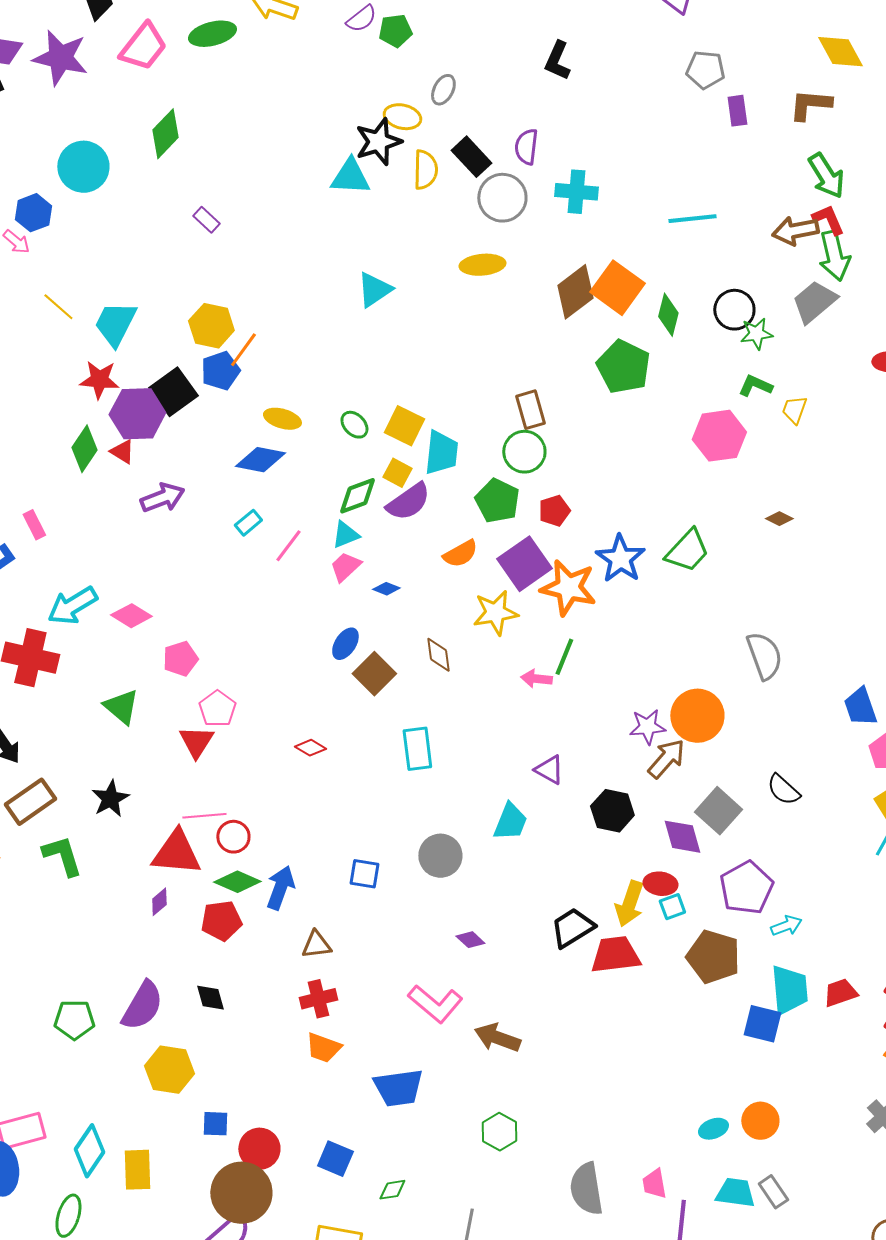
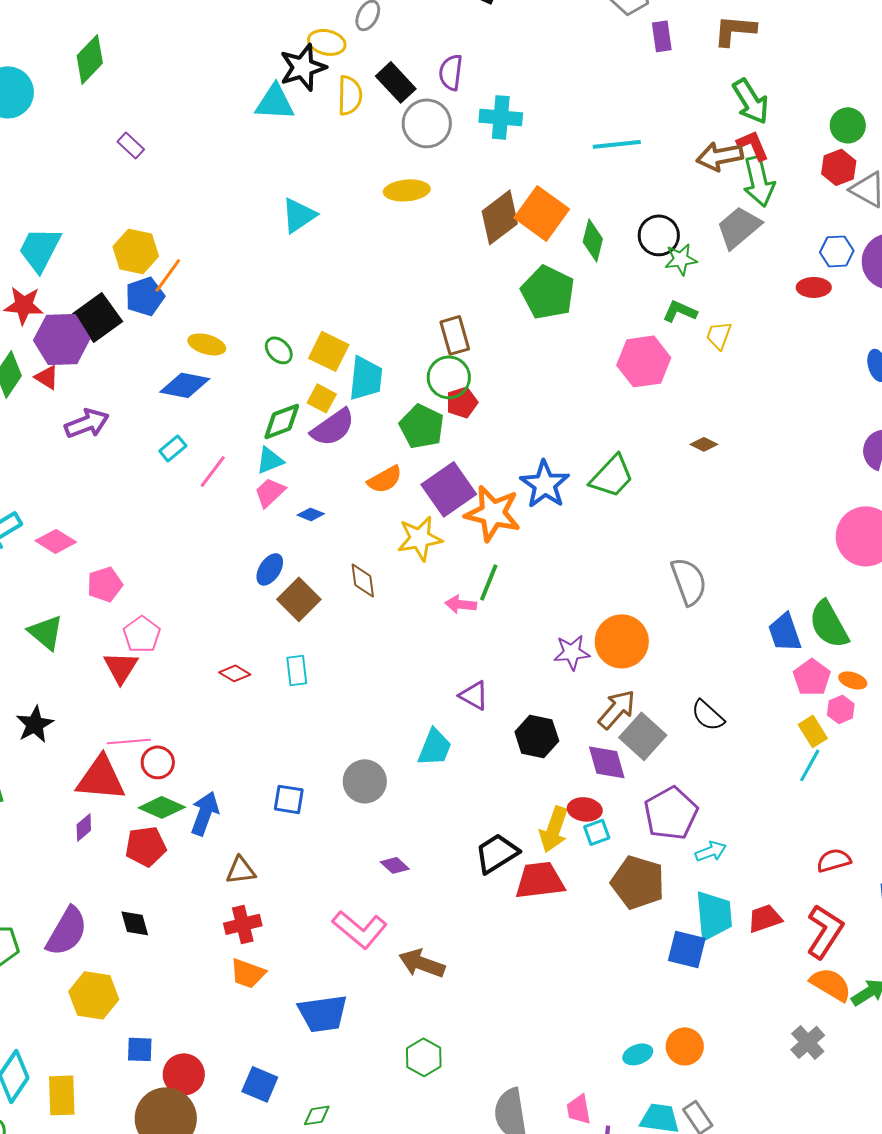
red pentagon: (554, 511) -> (462, 402), moved
cyan rectangle: (417, 749) -> (297, 670), moved, size x0.7
brown arrow: (666, 759) -> (617, 709), moved

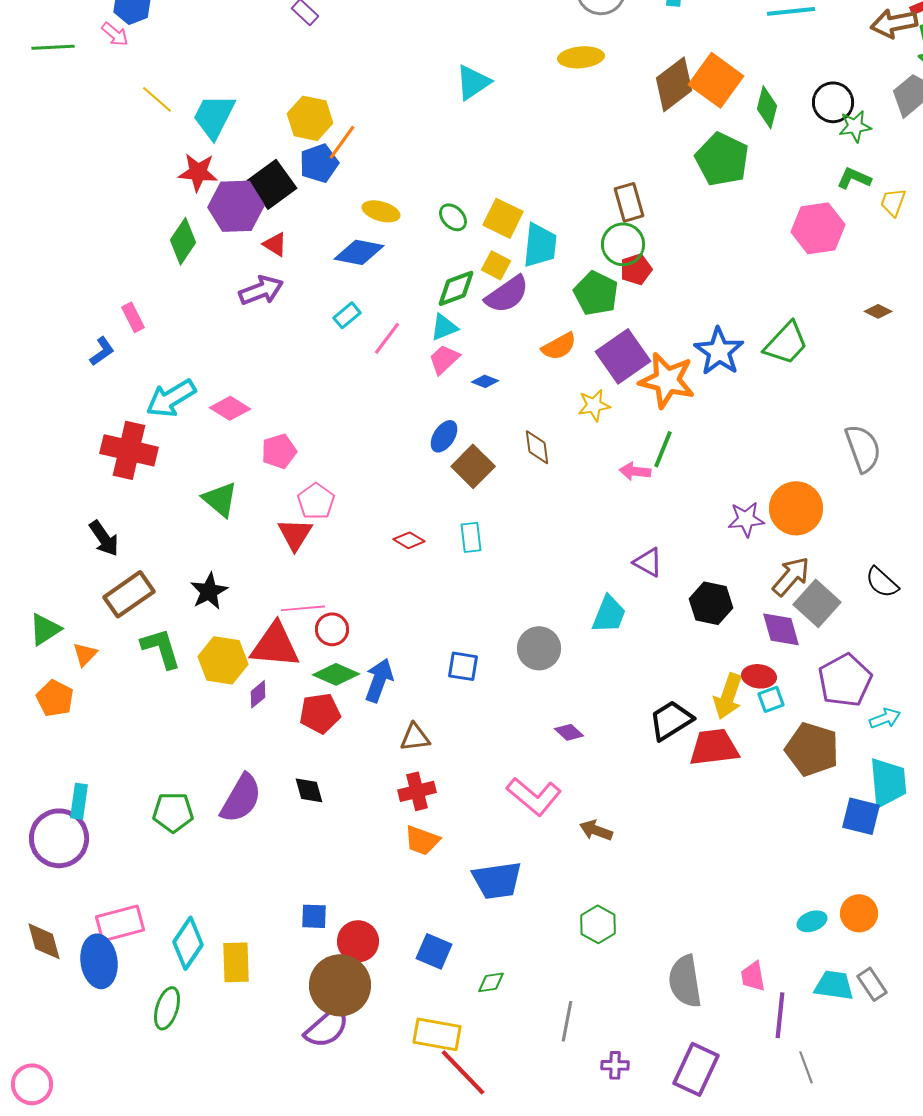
red triangle: (47, 377) -> (275, 244), moved
yellow star: (420, 538) -> (594, 405), size x0.7
brown arrow: (422, 963) -> (596, 830), size x0.7
yellow hexagon: (94, 995) -> (223, 660), moved

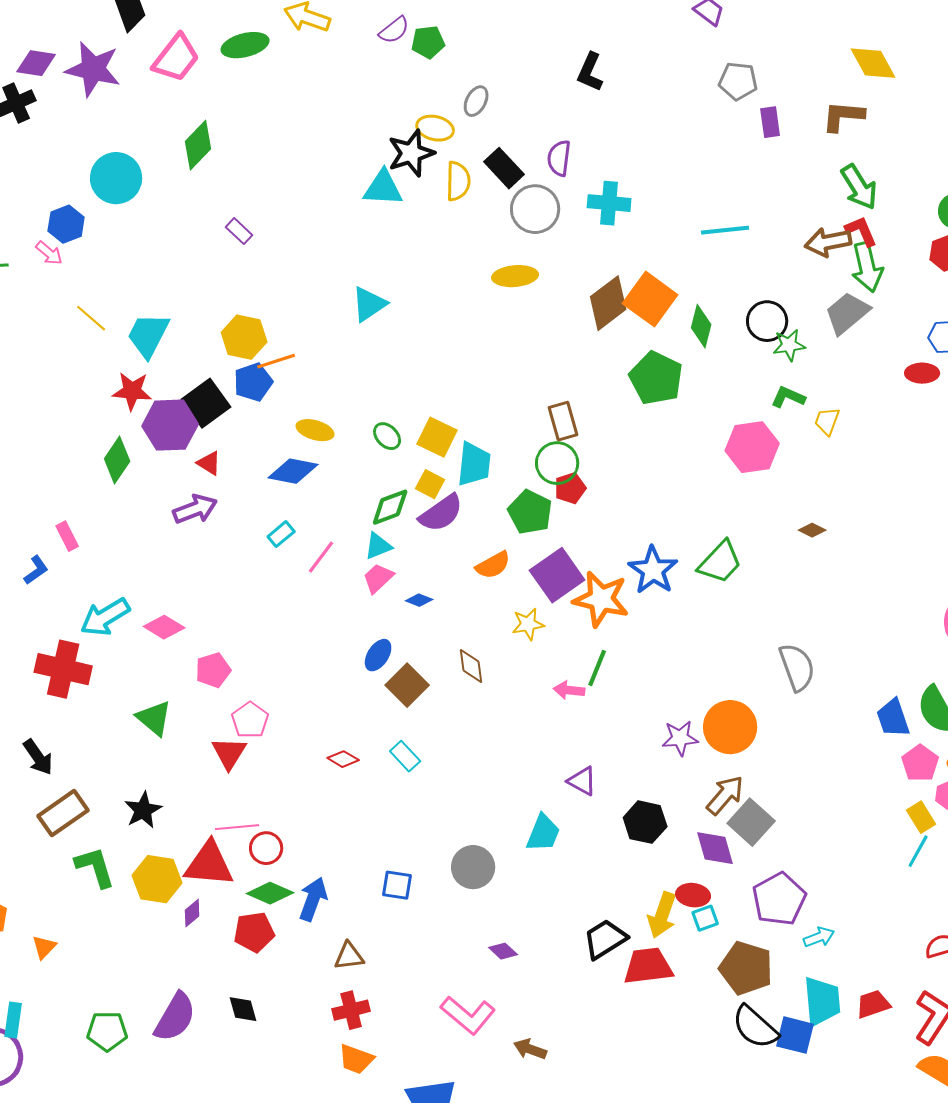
cyan triangle: (473, 82) -> (369, 304), moved
orange line: (342, 142) -> (276, 361), turned 36
cyan rectangle: (471, 537) -> (405, 756), turned -36
black semicircle: (882, 582) -> (755, 1027), moved, size x1.4
orange triangle: (85, 654) -> (44, 947), moved

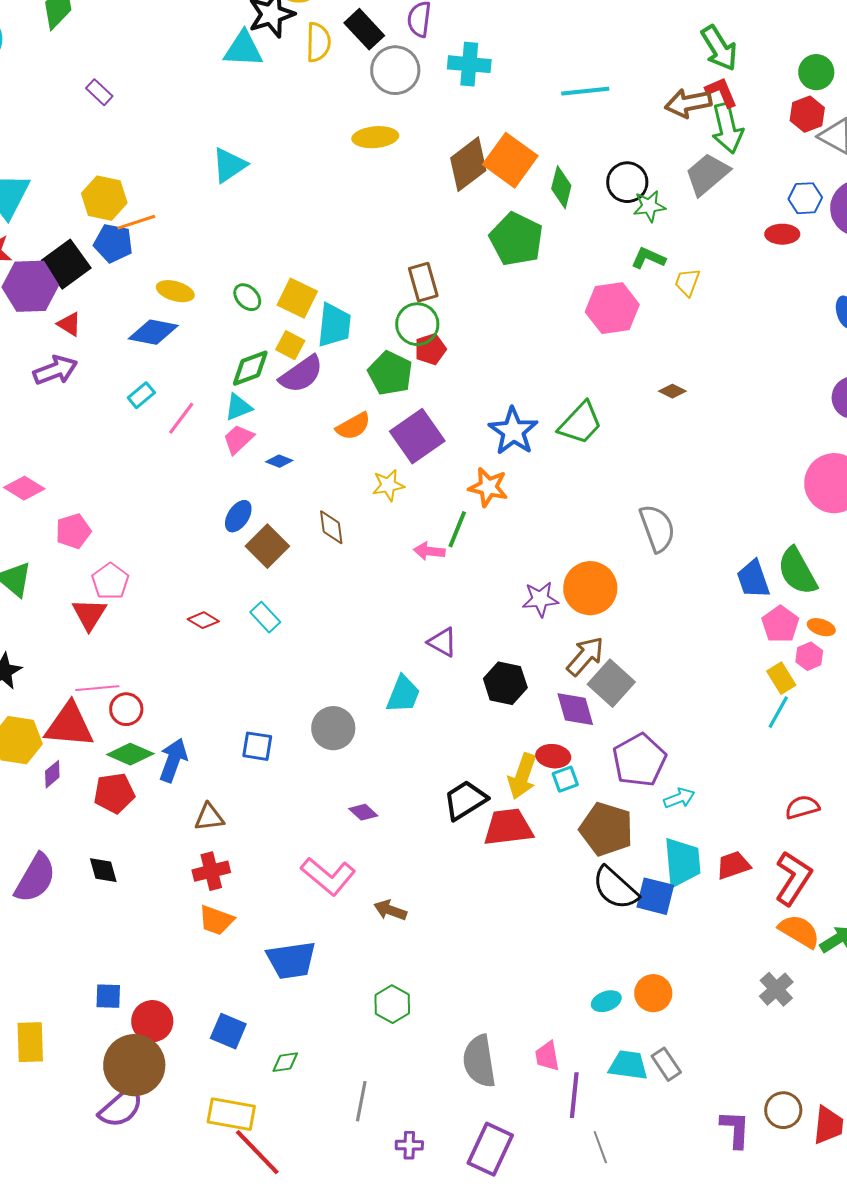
blue pentagon: (253, 382) -> (113, 243), turned 30
orange star: (601, 599) -> (488, 487), moved, size x0.7

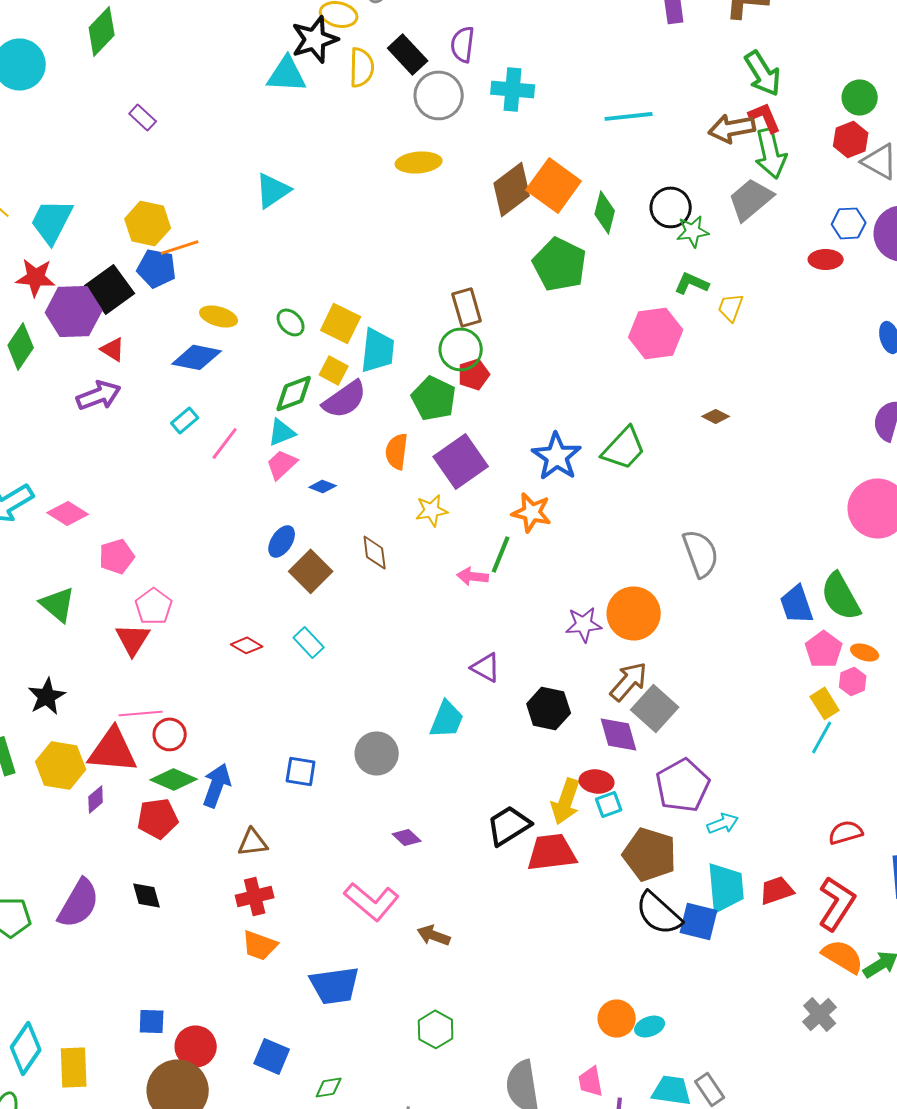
orange semicircle: (353, 426) -> (397, 451), turned 126
orange circle: (653, 993) -> (617, 1018), moved

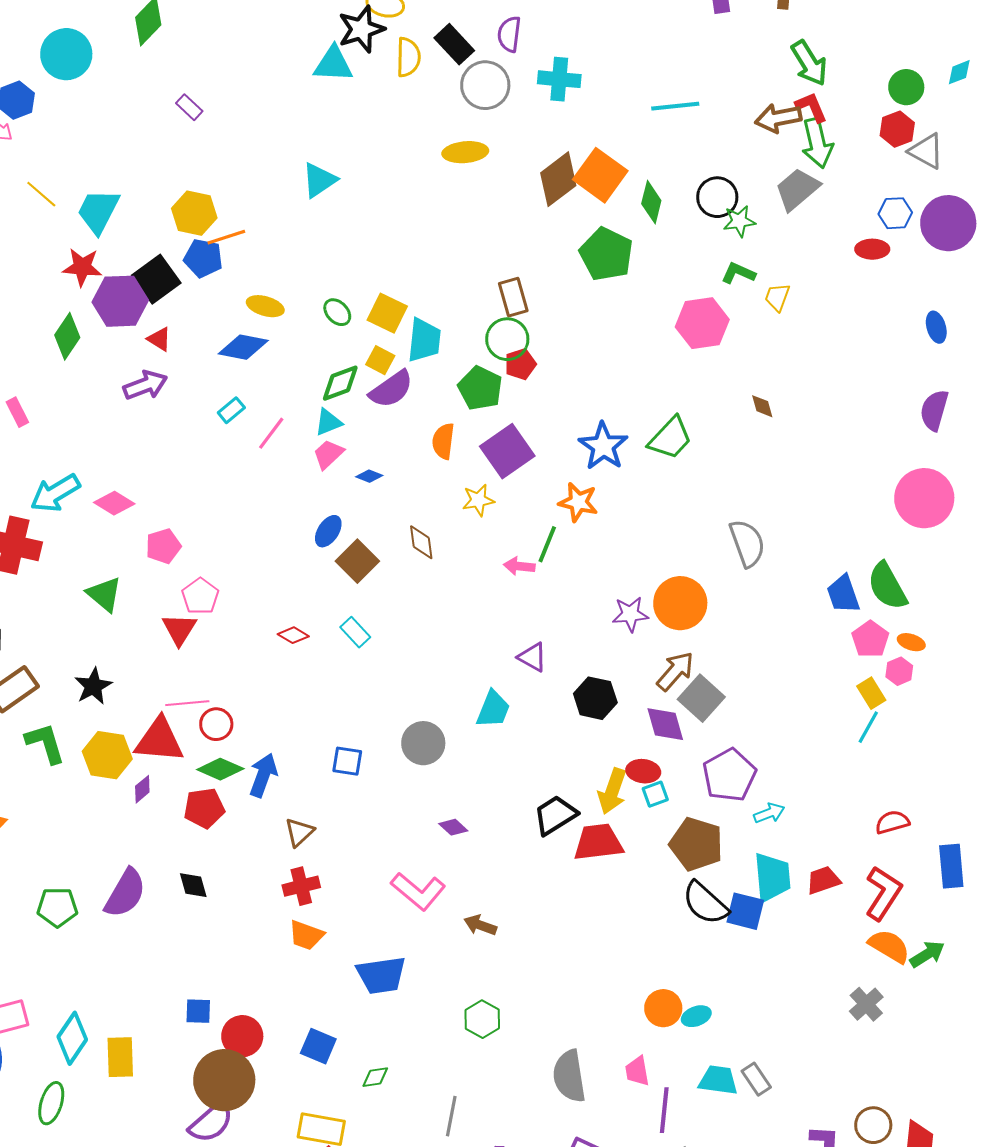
brown diamond: (716, 416) -> (762, 406), turned 48
brown triangle: (253, 842) -> (299, 832), turned -36

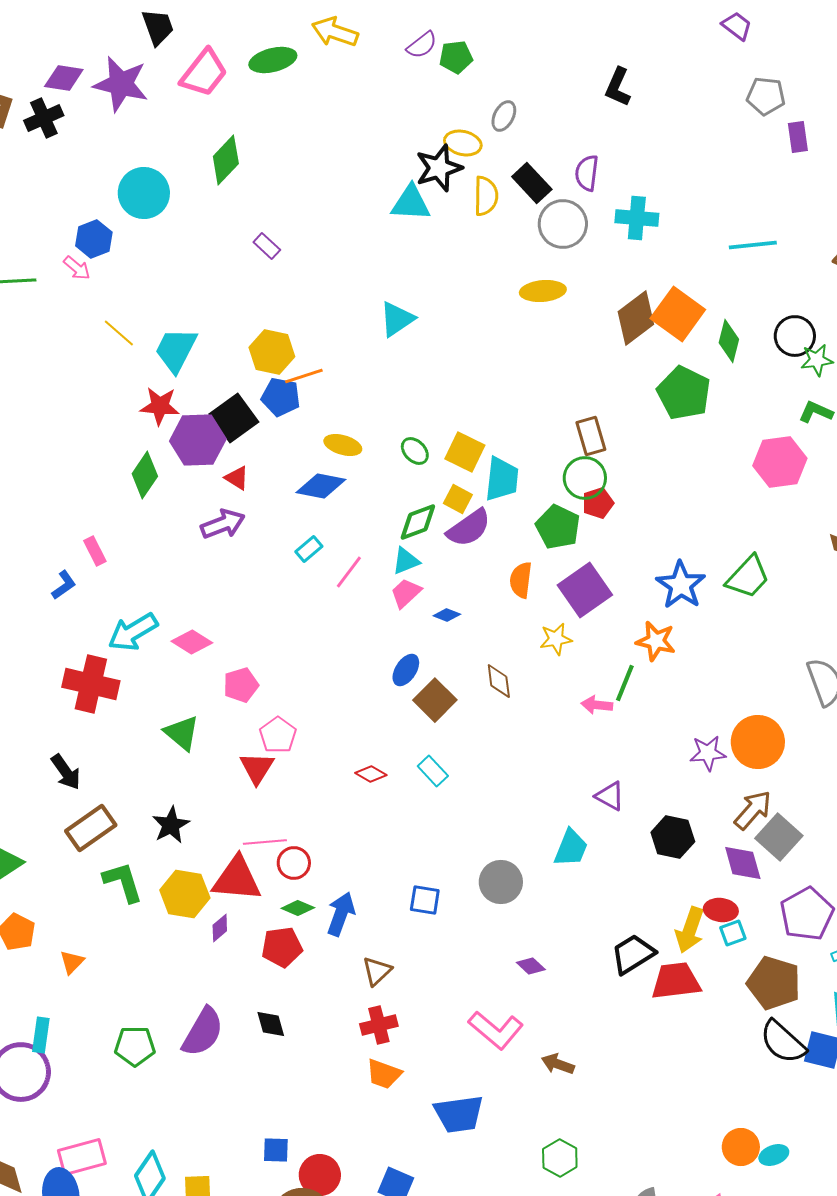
green diamond: (220, 769) -> (298, 908), size x0.7

